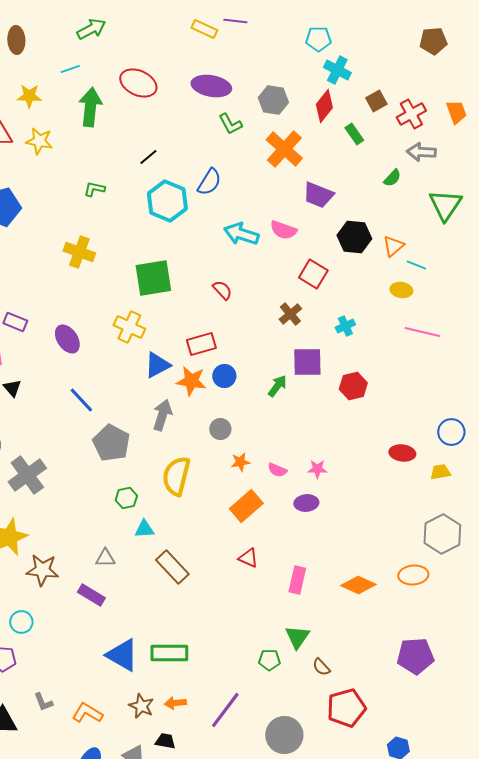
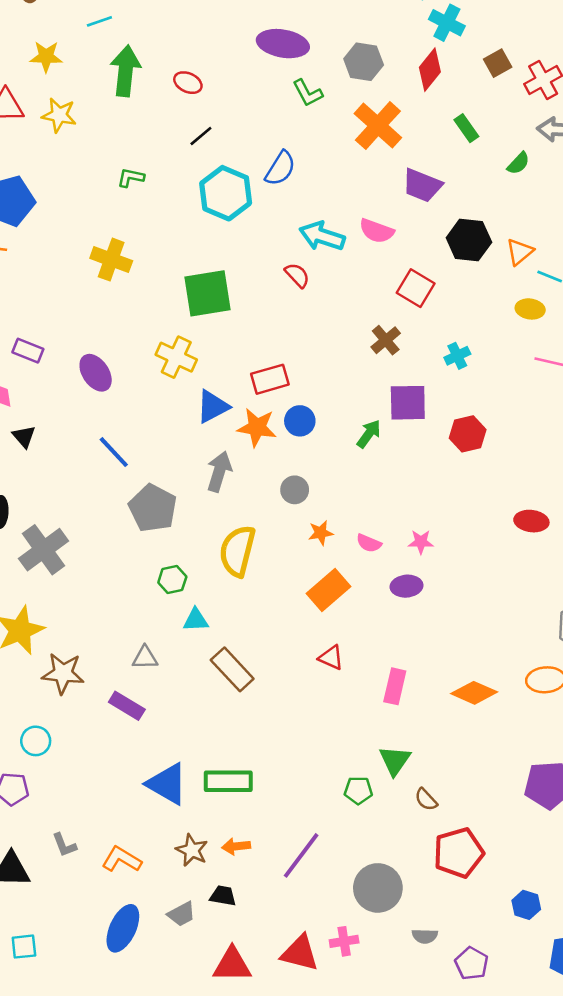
red ellipse: (138, 83) -> (188, 83), moved, size x0.6
green rectangle: (354, 134) -> (466, 128), moved
red semicircle: (222, 290) -> (297, 275), moved

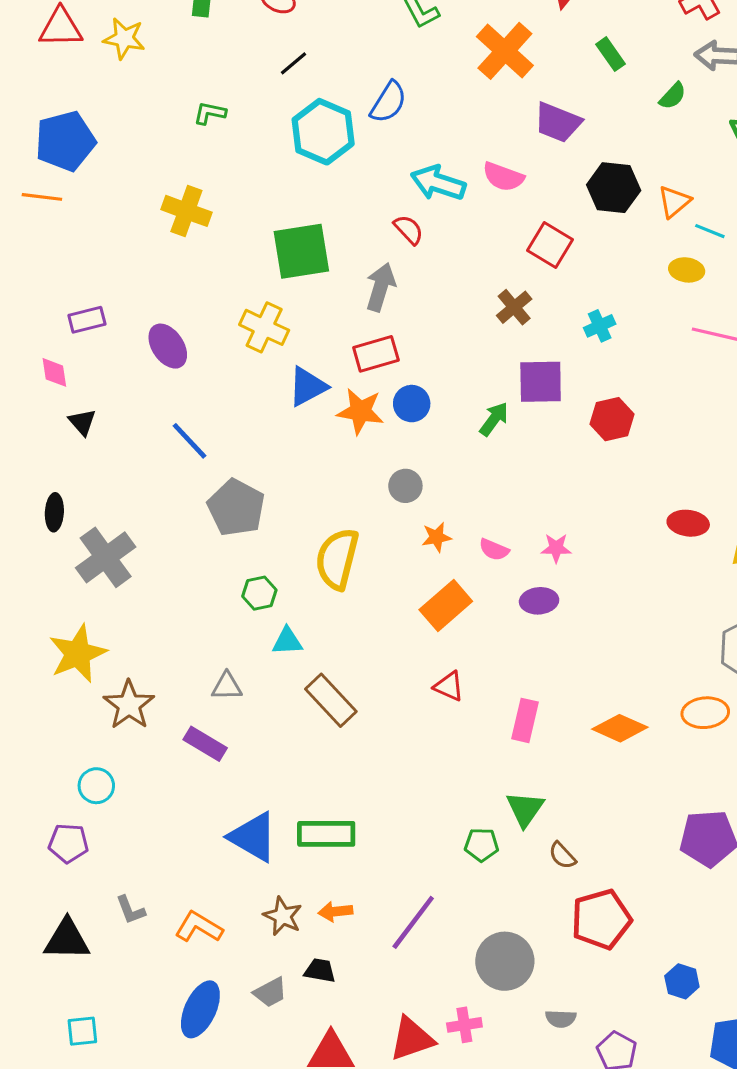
purple rectangle: (28, 351) -> (87, 320), turned -36
gray arrow: (219, 472) -> (381, 287), moved
brown star: (63, 673) -> (129, 705), turned 30
red triangle: (300, 953) -> (412, 1039), turned -33

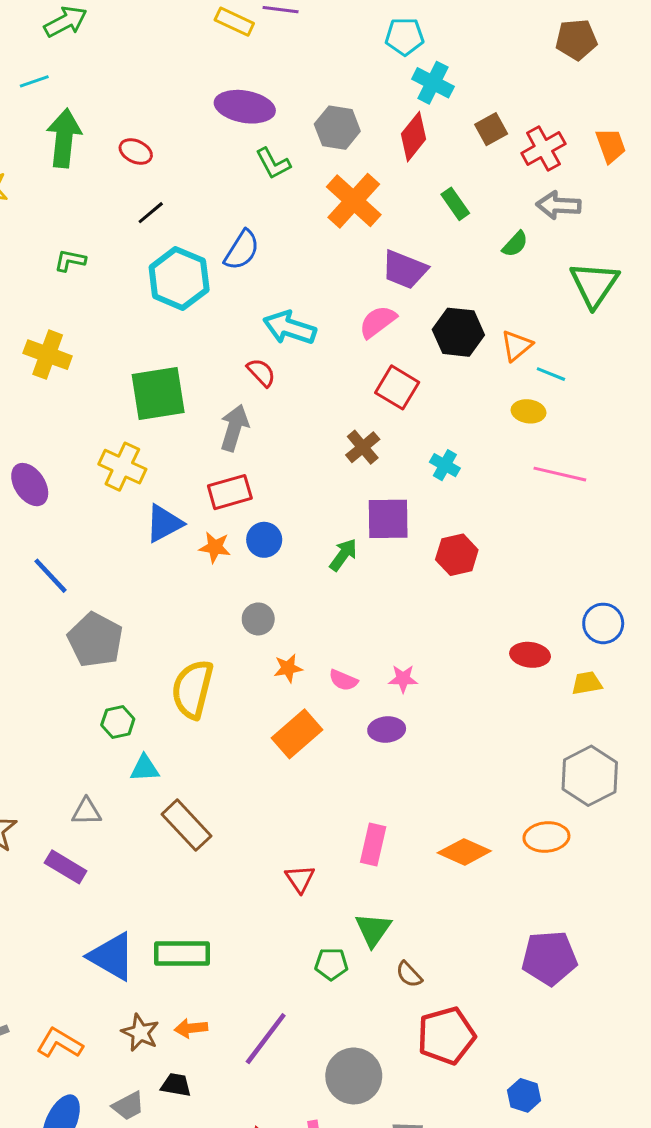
pink semicircle: (503, 177) -> (378, 322), moved, turned 123
cyan cross: (600, 326) -> (445, 465), turned -36
orange star: (360, 411) -> (215, 547), size x0.7
red triangle: (449, 686) -> (300, 879), moved, turned 32

